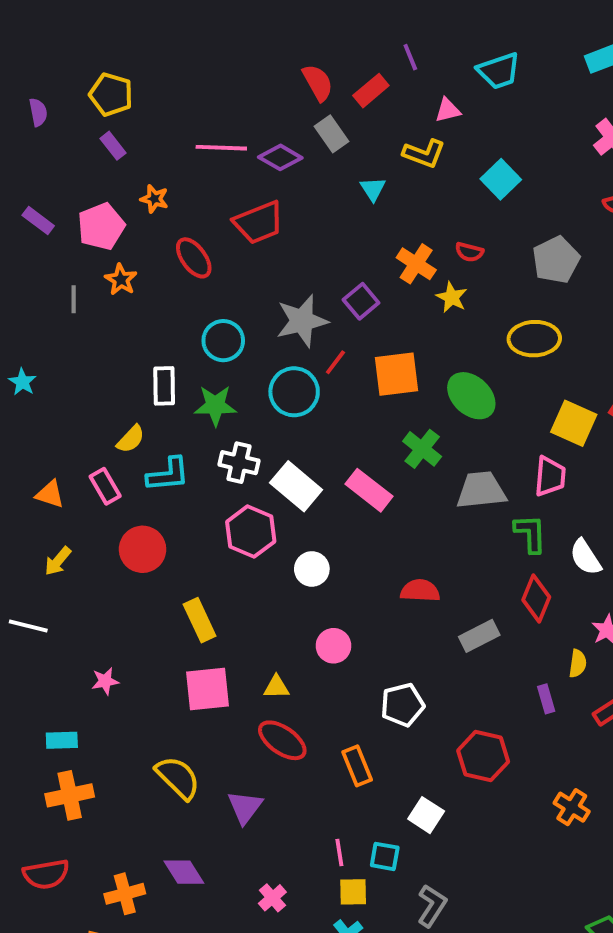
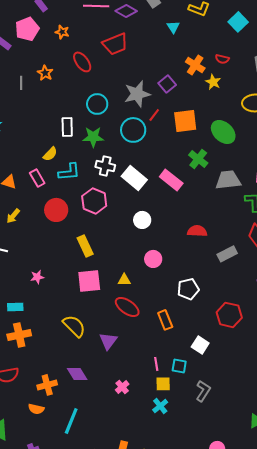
pink pentagon: (101, 226) -> (27, 29), moved
pink hexagon: (251, 532) -> (94, 201), moved

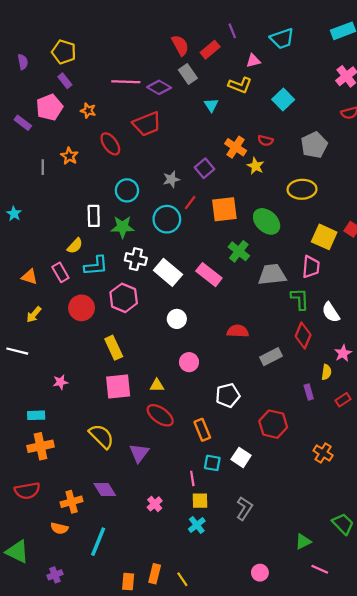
gray star: (137, 94) -> (171, 179), size x0.6
cyan square: (179, 366) -> (212, 463), moved

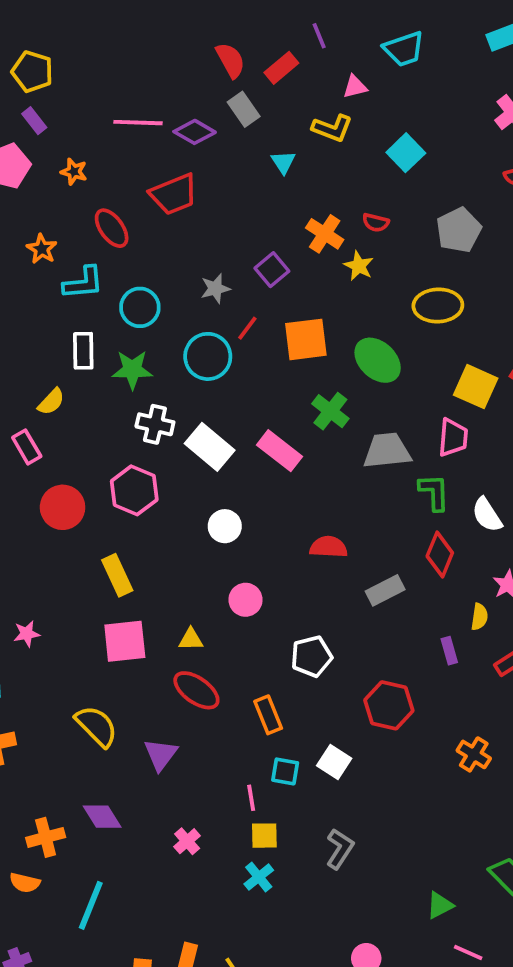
cyan L-shape: (96, 266) -> (83, 283), moved

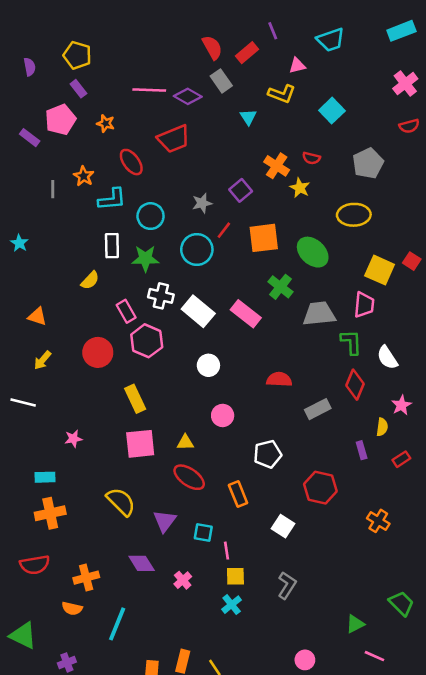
pink rectangle: (27, 447) -> (126, 311), moved
cyan square: (285, 771) -> (203, 533), moved
purple diamond: (102, 817) -> (142, 563), moved

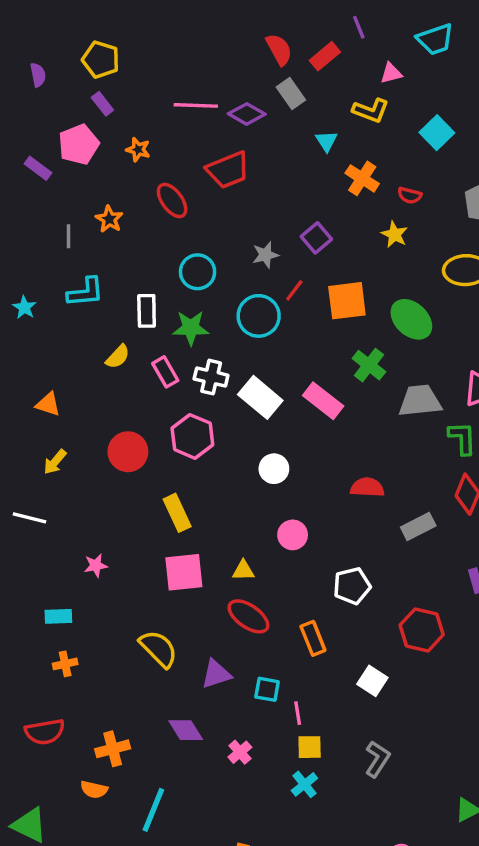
orange cross: (277, 166) -> (362, 178), moved
cyan L-shape: (112, 199) -> (85, 292), moved
pink rectangle: (126, 311) -> (165, 372), moved
orange cross: (50, 513) -> (65, 664), size x0.6
purple triangle: (165, 521) -> (216, 674), turned 35

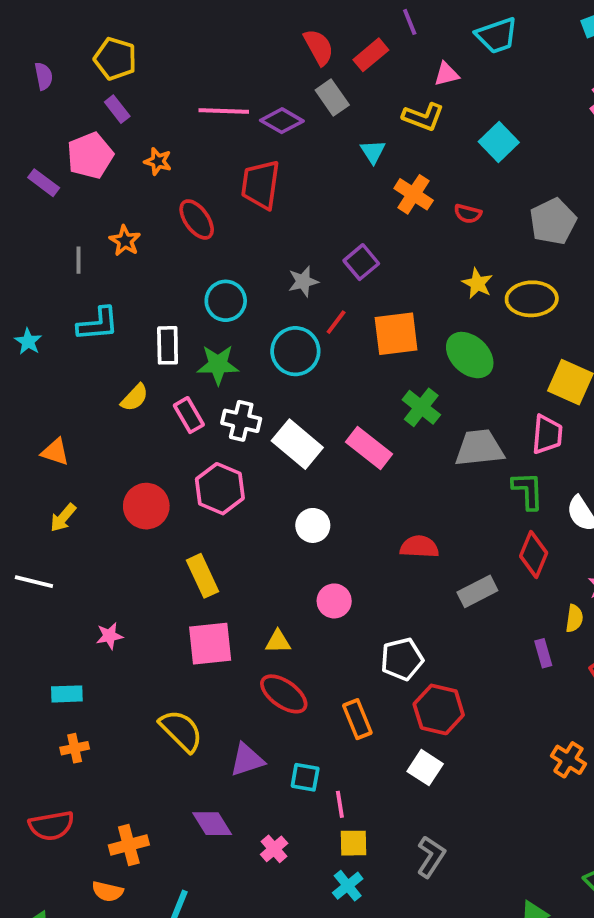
red trapezoid: (228, 170) -> (261, 185), turned 120
yellow star: (394, 234) -> (477, 283), moved
red hexagon: (422, 630) -> (439, 709), moved

